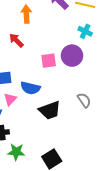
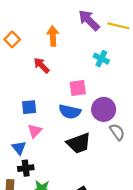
cyan cross: (85, 31) -> (101, 59), moved
purple circle: (72, 56) -> (104, 109), moved
blue semicircle: (30, 88) -> (70, 112), moved

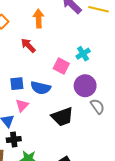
cyan cross: (101, 59) -> (83, 54), moved, turned 32
pink square: (78, 88) -> (61, 66), turned 35
blue semicircle: (70, 112) -> (41, 88), moved

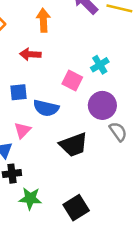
red arrow: (28, 45) -> (30, 54), turned -42
blue square: (17, 84) -> (18, 92), moved

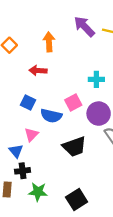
cyan cross: (100, 65) -> (96, 79), turned 32
pink square: (72, 80) -> (73, 102), moved, turned 35
blue square: (18, 92) -> (28, 102), turned 32

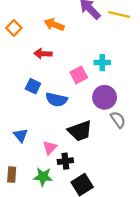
orange arrow: (49, 42) -> (54, 25), turned -66
pink square: (73, 102) -> (79, 75), moved
pink triangle: (31, 134) -> (50, 148), moved
black cross: (23, 171) -> (65, 161), moved

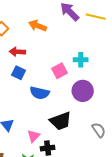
red arrow: (43, 54) -> (17, 52), moved
blue square: (33, 86) -> (18, 73), moved
gray semicircle: (118, 120) -> (99, 130), moved

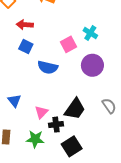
cyan cross: (81, 60) -> (90, 33), turned 32
black trapezoid: (61, 121) -> (75, 109), moved, turned -35

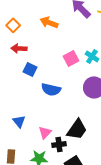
red arrow: (25, 25) -> (19, 48), moved
pink square: (68, 44) -> (71, 58), moved

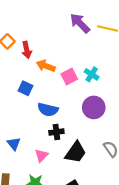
orange arrow: (49, 22) -> (46, 66), moved
red arrow: (19, 48) -> (27, 50), moved, turned -105
black cross: (59, 144) -> (56, 132), moved

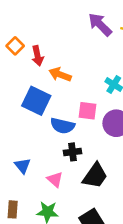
pink square: (69, 77) -> (87, 111), moved, turned 35
blue square: (25, 88) -> (36, 101), size x1.6
pink triangle: (41, 155) -> (55, 179), turned -32

